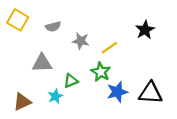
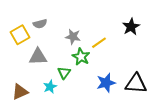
yellow square: (18, 20) -> (20, 35), moved, turned 30
gray semicircle: (53, 27) -> (40, 24), moved
green star: (101, 72) -> (81, 57), moved
green triangle: (71, 81) -> (64, 73), turned -32

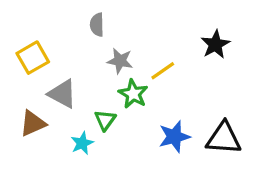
gray semicircle: (40, 24) -> (97, 25), moved, turned 104
gray triangle: (38, 57) -> (62, 94), turned 30
brown triangle: (20, 92) -> (33, 123), moved

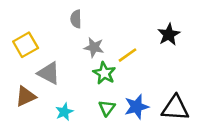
green triangle: (105, 120) -> (107, 108), moved

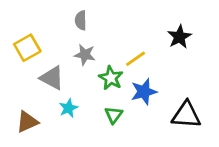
gray star: (94, 47) -> (85, 55), moved
brown triangle: (26, 96) -> (27, 122), moved
blue star: (137, 107) -> (144, 92), moved
cyan star: (64, 112) -> (68, 108), moved

